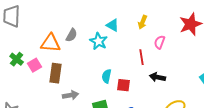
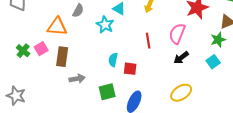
gray semicircle: (72, 35) -> (78, 11), moved
pink semicircle: (160, 42) -> (177, 34), moved, size x1.5
green cross: (17, 59) -> (23, 51), moved
black arrow: (158, 77) -> (181, 58), moved, turned -49

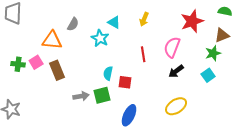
green cross: (23, 51) -> (18, 64), turned -32
brown rectangle: (62, 57) -> (57, 70), turned -30
gray arrow: (77, 79) -> (81, 96), moved
green square: (107, 92) -> (102, 95), moved

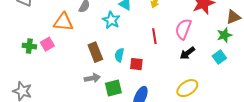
brown rectangle: (57, 70) -> (95, 52), moved
green square: (102, 95) -> (113, 88), moved

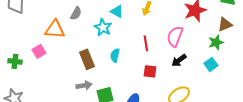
green cross: (29, 46) -> (15, 61), moved
cyan semicircle: (119, 55) -> (115, 55), moved
red square: (136, 64) -> (150, 71), moved

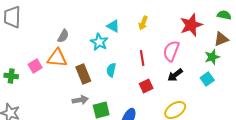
gray semicircle: (76, 13) -> (63, 36), moved
orange triangle: (55, 29) -> (57, 58), moved
red square: (150, 71) -> (146, 86), turned -32

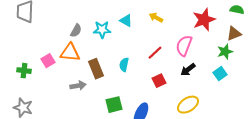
yellow arrow: (143, 23) -> (156, 18), turned 96
cyan star: (99, 42) -> (102, 30), moved, turned -30
red line: (142, 58) -> (155, 53), turned 56
gray arrow: (80, 100) -> (78, 86), moved

